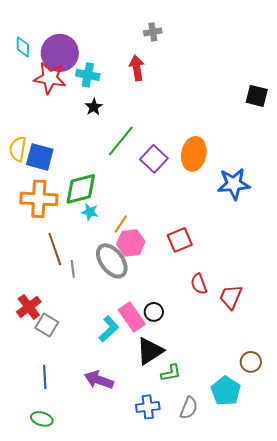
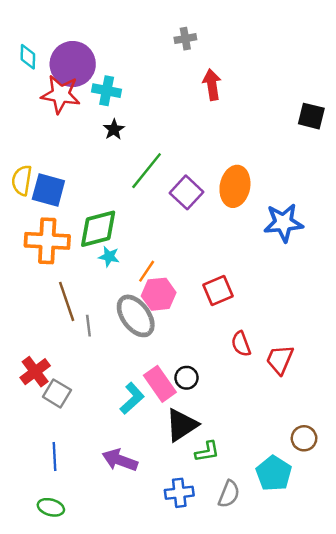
red arrow: (137, 68) -> (212, 85), moved

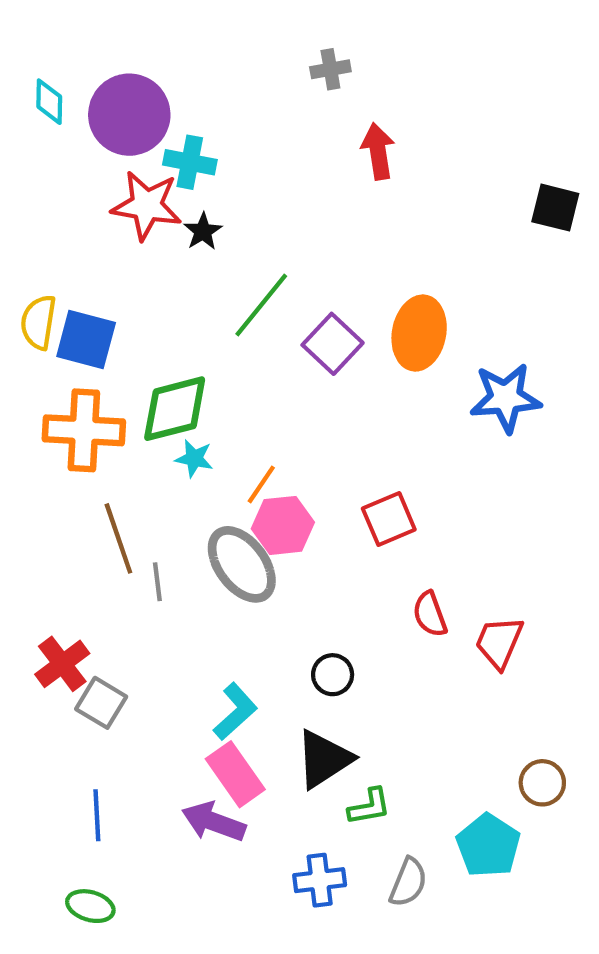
red star: (61, 94) -> (147, 205), moved
pink rectangle: (160, 384) -> (235, 774), moved

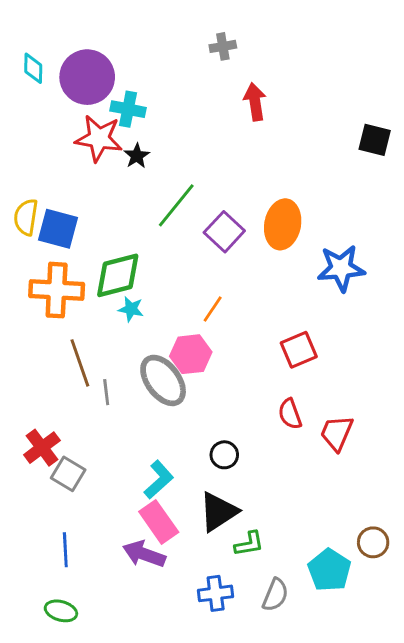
orange line: (261, 484) -> (213, 309), moved
red square: (389, 519) -> (299, 350), moved
brown circle: (542, 783) -> (373, 542), moved

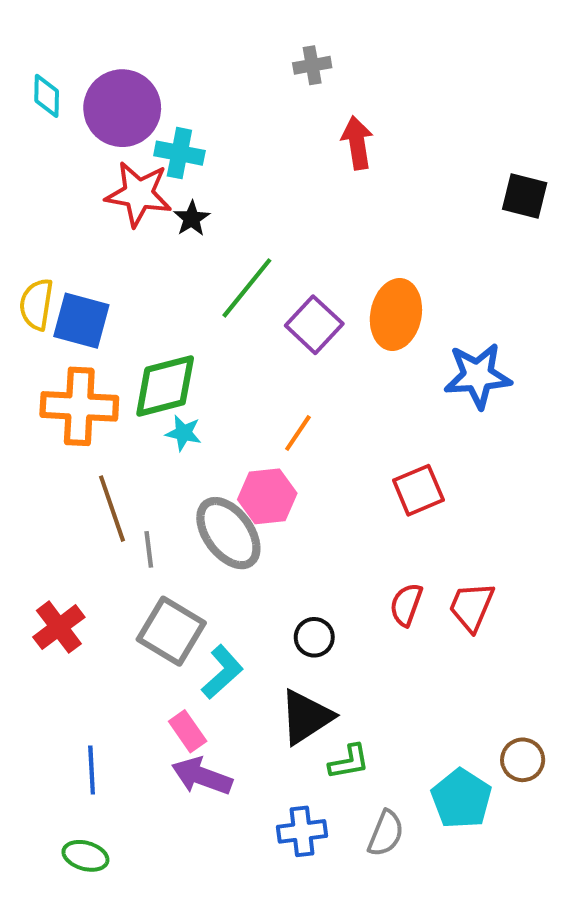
red semicircle: (290, 414) -> (406, 605), moved, turned 40
gray square: (68, 474) -> (171, 631), moved, size x1.4
pink rectangle: (159, 522) -> (188, 731), moved, size x0.7

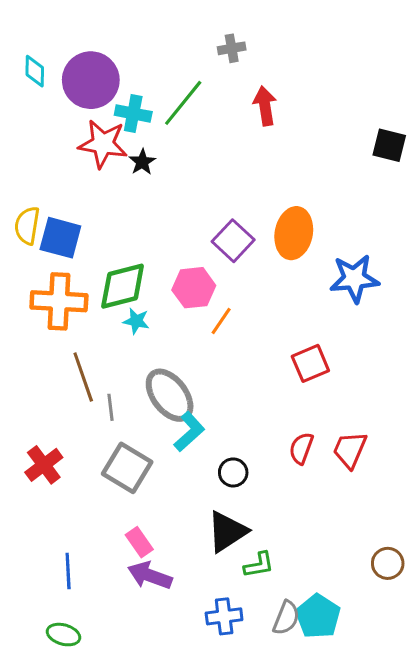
green line: (247, 288) -> (183, 103), moved
pink hexagon: (267, 496) -> (194, 288), moved
cyan L-shape: (222, 672) -> (189, 432), moved
cyan pentagon: (461, 799) -> (318, 616), moved

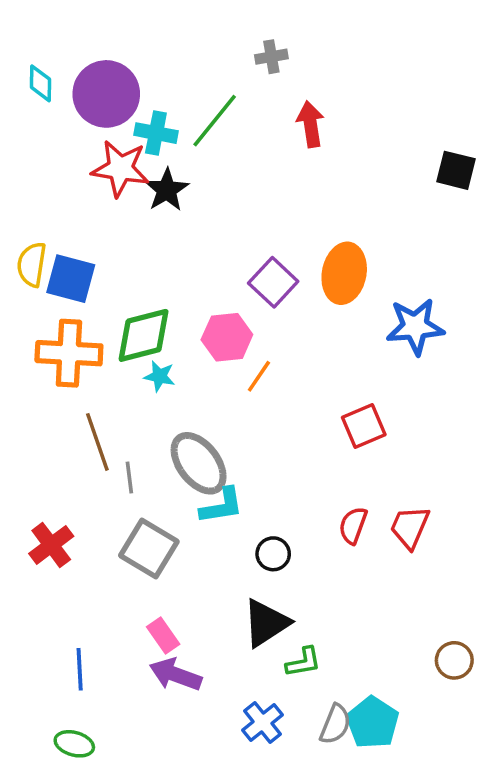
black star: (142, 162) -> (167, 190), size x1.4
cyan L-shape: (189, 432) -> (222, 506), turned 33
blue cross: (224, 616) -> (262, 722), turned -32

